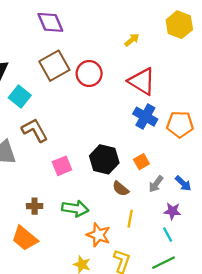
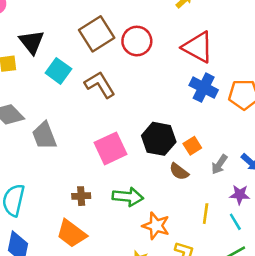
brown L-shape: (35, 130) -> (100, 85), moved
orange square: (141, 162) -> (192, 146), moved
pink square: (62, 166) -> (110, 148), size x1.4
yellow line: (130, 219) -> (206, 214), moved

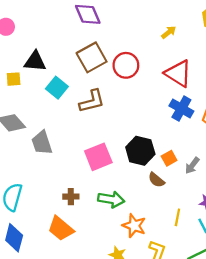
black triangle: (32, 42) -> (35, 61), turned -50
brown L-shape: (100, 85) -> (92, 101), turned 104
gray arrow: (219, 164) -> (192, 165), moved

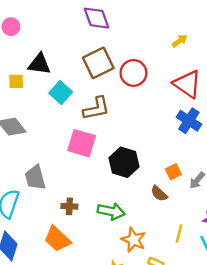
gray trapezoid: (42, 143) -> (35, 178), moved
black hexagon: (140, 151) -> (124, 162), moved
pink square: (98, 157) -> (82, 143), moved, turned 36

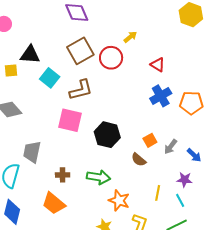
yellow arrow: (180, 41) -> (130, 37), moved
red triangle: (187, 84) -> (158, 65), size x0.6
blue cross: (189, 121) -> (161, 96), turned 30
gray trapezoid: (35, 178) -> (32, 152), turned 30

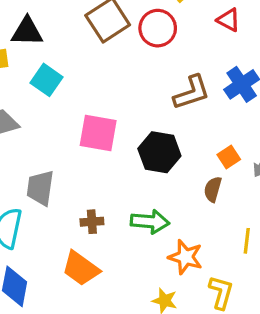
red triangle: (158, 65) -> (229, 20), moved
cyan square: (50, 78) -> (46, 80), moved
brown L-shape: (81, 90) -> (192, 93), moved
brown semicircle: (139, 160) -> (213, 189), turned 70

